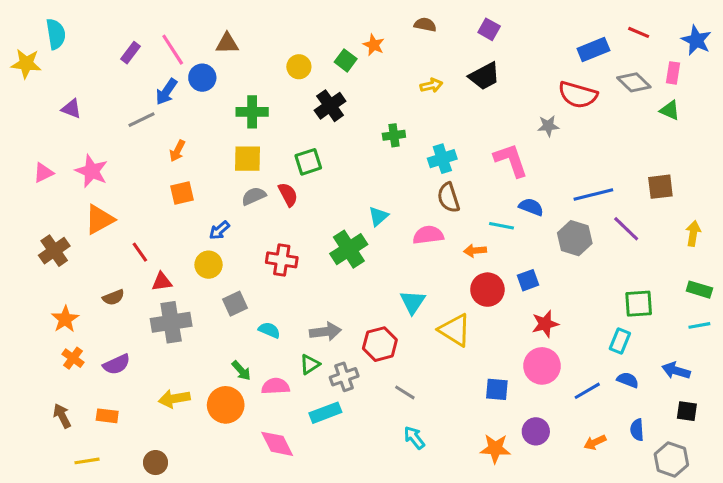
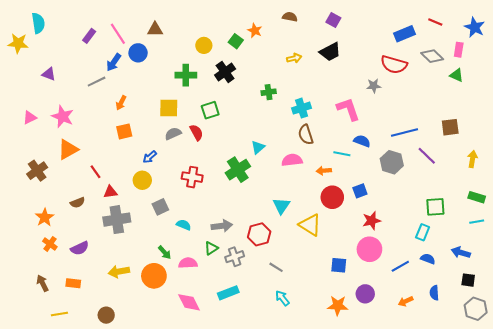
green cross: (252, 112) -> (186, 75), moved
cyan rectangle: (325, 413) -> (228, 293), moved
gray hexagon: (671, 459) -> (476, 309), moved

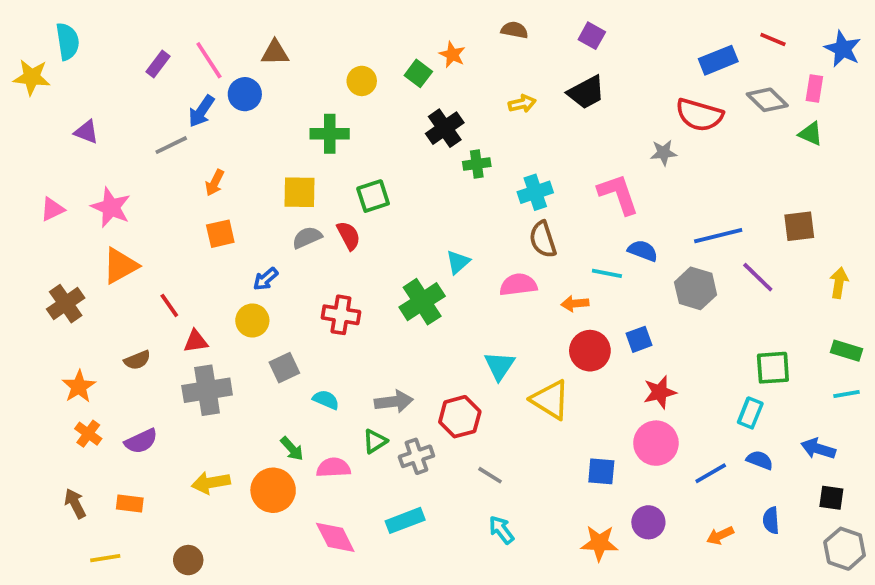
black cross: (225, 72) -> (445, 128), moved

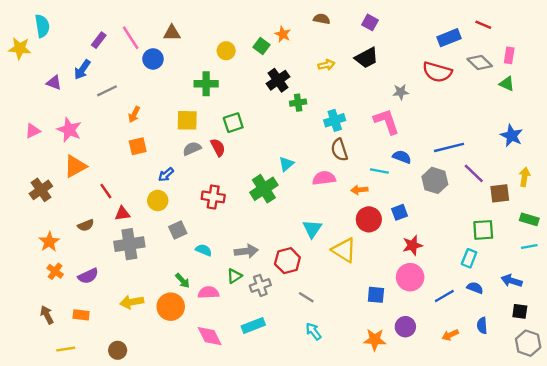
blue star: (843, 49) -> (512, 136), moved
blue arrow: (201, 111) -> (82, 70), moved
gray star: (664, 153) -> (401, 92), moved
brown square: (799, 226) -> (500, 193), moved

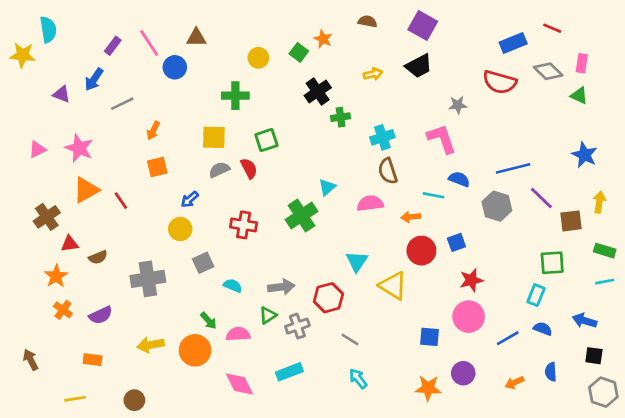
purple square: (370, 22) -> (423, 25), size x1.5
red line: (106, 191) -> (121, 201), moved
red triangle: (122, 213) -> (70, 244), moved
brown arrow: (47, 315) -> (31, 360), moved

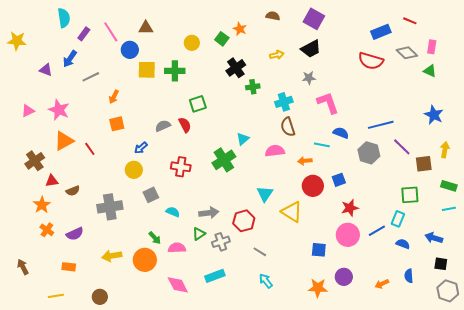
cyan semicircle: (48, 30) -> (64, 18), moved
gray star: (458, 105) -> (309, 78), moved
yellow square: (214, 137) -> (147, 70), moved
blue line: (508, 338) -> (377, 231), moved

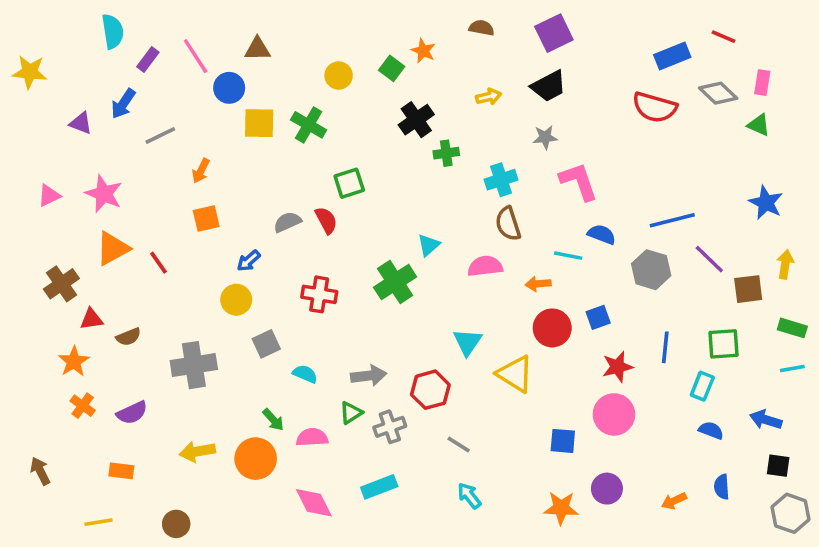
purple square: (314, 19) -> (554, 33), turned 35
green cross: (175, 71) -> (309, 125), turned 30
blue line: (377, 231) -> (665, 347), moved, turned -54

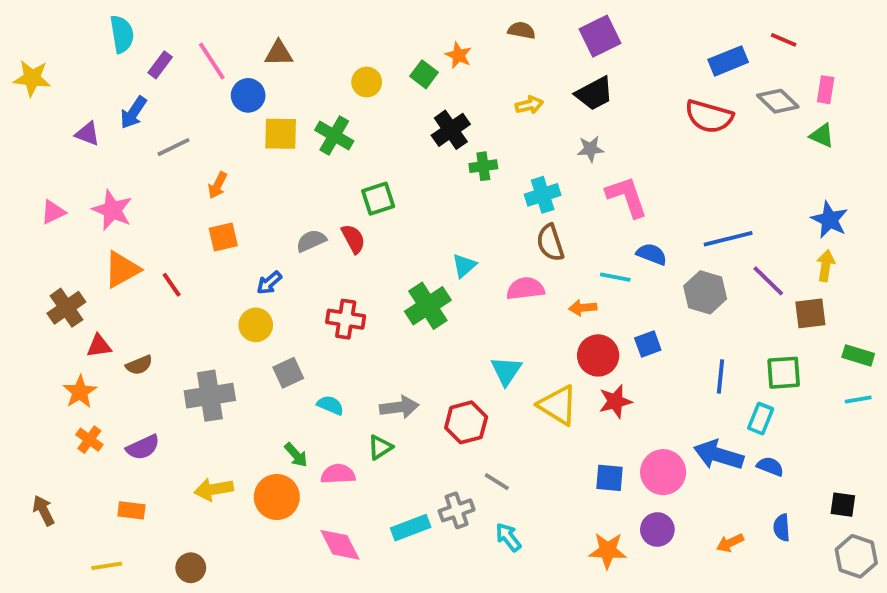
yellow arrow: (785, 264) -> (826, 266), moved
red star: (618, 367) -> (615, 401), moved
pink circle: (614, 414) -> (663, 472), moved
blue arrow: (766, 420) -> (719, 455), moved, size x1.4
gray cross: (390, 427) -> (457, 510), moved

